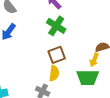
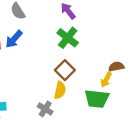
brown square: (57, 55) -> (65, 70), turned -30

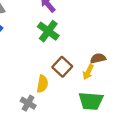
brown square: (65, 70) -> (62, 67), moved
green trapezoid: (97, 99) -> (91, 101), moved

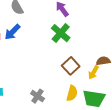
yellow semicircle: (42, 84) -> (72, 93), moved

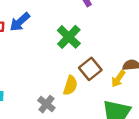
green cross: (61, 33) -> (69, 37), moved
yellow semicircle: (72, 93) -> (70, 85), moved

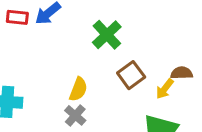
yellow semicircle: (70, 85) -> (78, 89), moved

